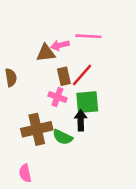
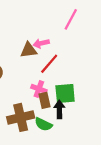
pink line: (88, 36) -> (71, 19), moved, turned -65
red line: (82, 75) -> (49, 64), moved
brown rectangle: (64, 76) -> (45, 100), moved

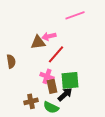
pink line: (71, 19) -> (75, 15), turned 42
black arrow: (59, 109) -> (65, 94), turned 49
brown cross: (21, 117) -> (31, 101), size x0.6

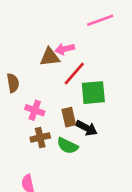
pink cross: (47, 76) -> (35, 110), moved
green square: (70, 80) -> (93, 93), moved
black arrow: (65, 94) -> (87, 128), turned 70

